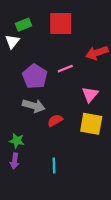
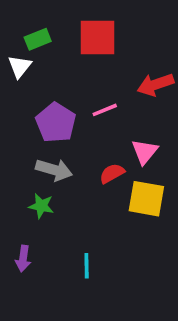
red semicircle: (55, 120) -> (112, 173), moved
green star: (17, 141) -> (41, 206), moved

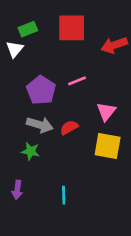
red arrow: (155, 85) -> (114, 45), moved
red semicircle: (112, 173) -> (69, 127), moved

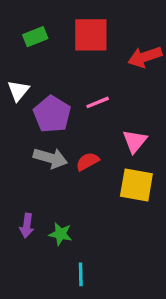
white triangle: (15, 49) -> (18, 91), moved
green star: (31, 151) -> (61, 234), moved
purple arrow: (17, 190) -> (27, 226), moved
cyan line: (64, 195) -> (81, 274), moved

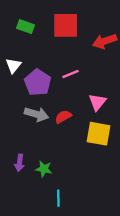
green rectangle: (35, 37) -> (26, 27), turned 42

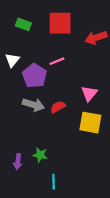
pink line: (71, 74) -> (57, 61), moved
purple arrow: (19, 163) -> (18, 162), moved

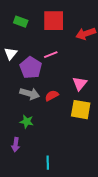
green star: (40, 155) -> (27, 122), moved

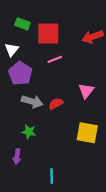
red square: (54, 21) -> (48, 33), moved
white triangle: (11, 54) -> (12, 50), moved
purple pentagon: (31, 68) -> (20, 73), moved
yellow square: (81, 110) -> (87, 133), moved

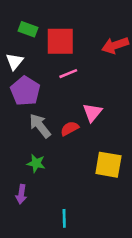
pink triangle: (86, 91) -> (92, 112), moved
gray arrow: (32, 101) -> (40, 126), turned -144

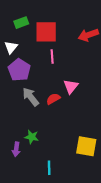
green rectangle: (28, 29) -> (21, 23), turned -40
pink line: (68, 74) -> (52, 57), turned -72
green star: (36, 163) -> (32, 137), moved
yellow square: (108, 165) -> (86, 146), moved

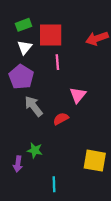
white triangle: (11, 47) -> (25, 47), moved
red semicircle: (53, 99) -> (61, 119), moved

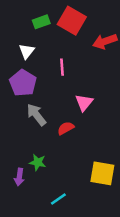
green rectangle: (23, 25) -> (41, 22), moved
red square: (51, 35) -> (72, 21), moved, turned 30
cyan line: (54, 184) -> (58, 199), turned 56

